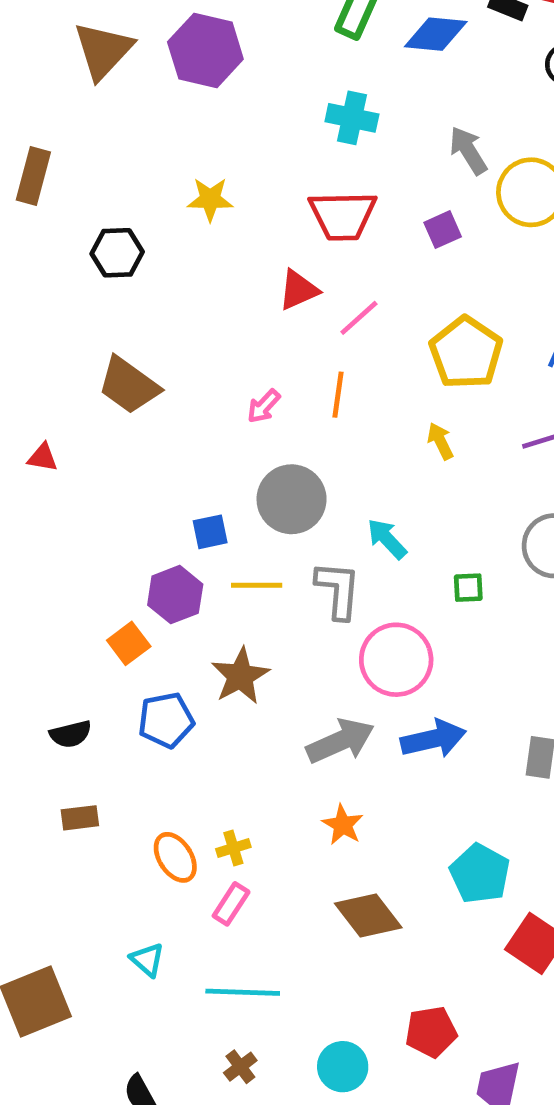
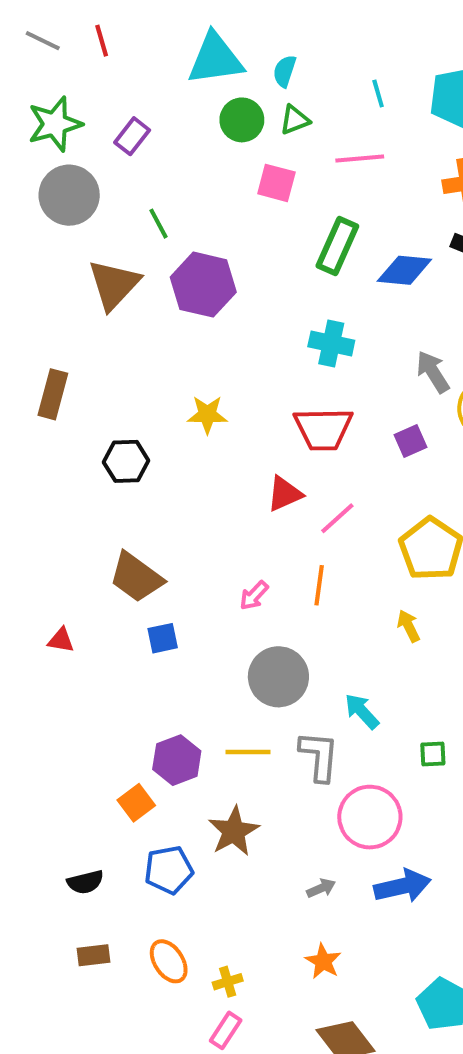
blue square: (210, 532) -> (163, 638), moved
gray arrow: (340, 741) -> (321, 888), size x0.5
orange ellipse: (175, 857) -> (169, 961), moved

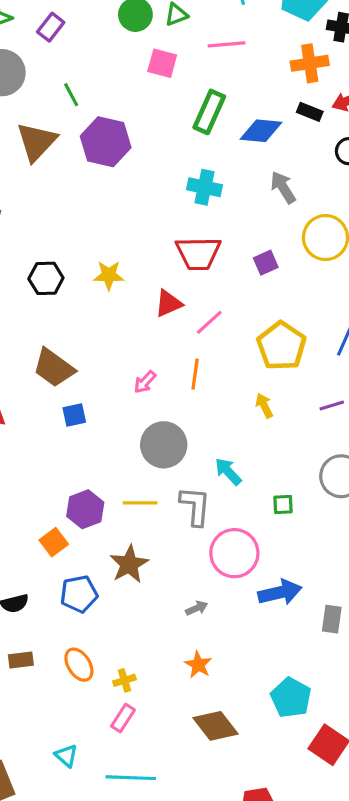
gray arrow: (433, 372) -> (283, 187), moved
yellow star: (207, 415) -> (109, 275), moved
blue arrow: (402, 886) -> (280, 592), moved

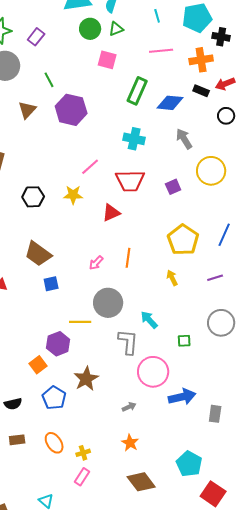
pink line: (227, 44) -> (161, 51), moved
brown triangle: (37, 142) -> (27, 110), size x0.7
pink line: (209, 322) -> (90, 167), moved
yellow line: (140, 503) -> (80, 322), moved
blue pentagon: (79, 594) -> (54, 398), turned -30

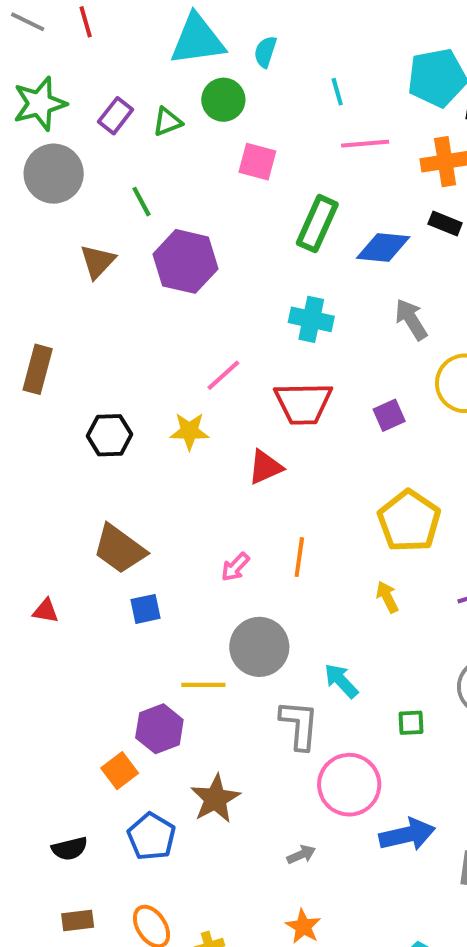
cyan line: (157, 16) -> (337, 92), moved
green triangle: (116, 29) -> (167, 122), moved

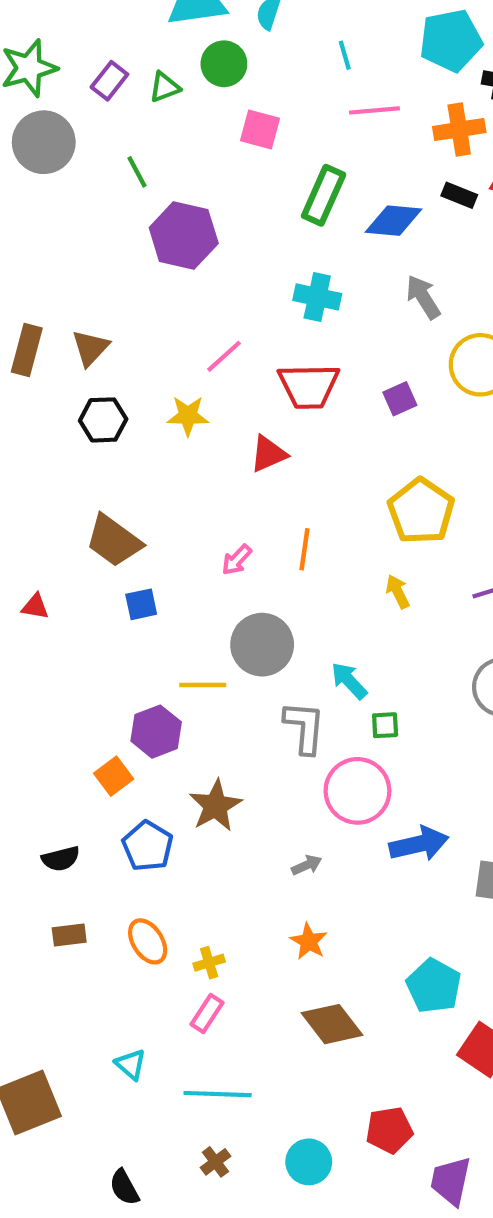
brown triangle: (98, 261) -> (90, 348), moved
green square: (411, 723) -> (385, 725), moved

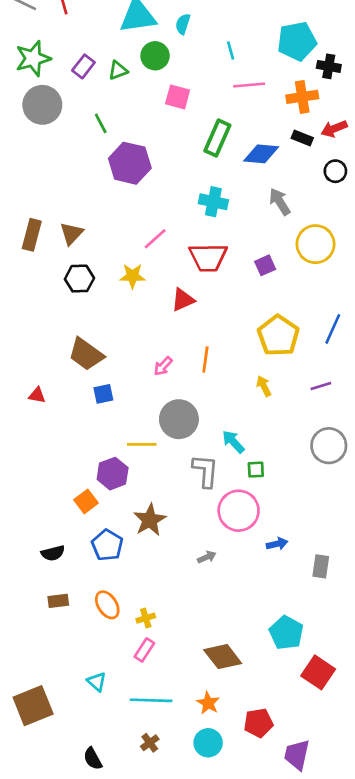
blue arrow: (419, 844) -> (277, 544), size x0.6
orange star: (309, 941) -> (208, 703), moved

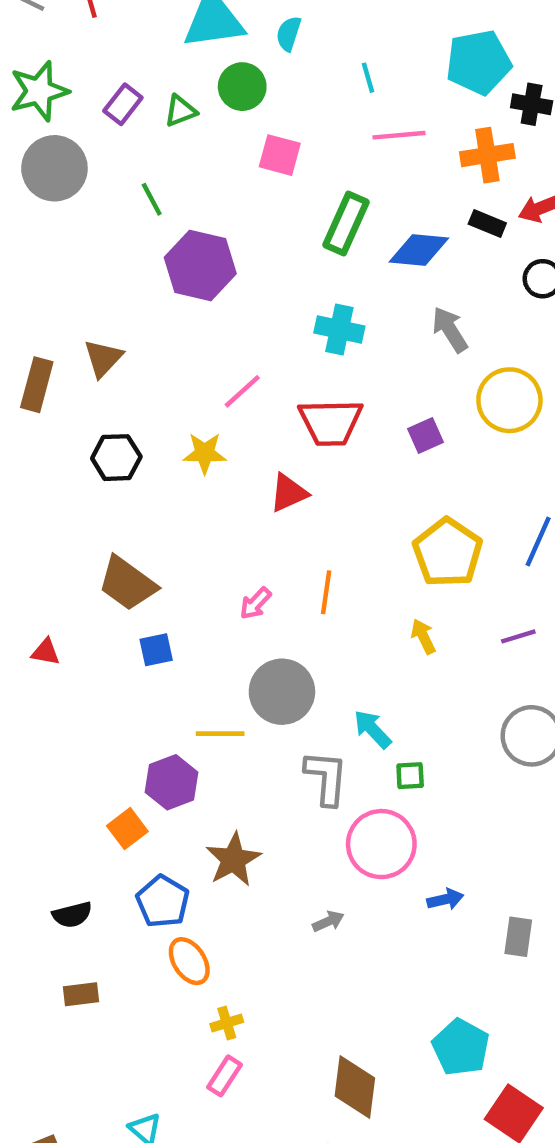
brown triangle: (71, 233) -> (103, 358), moved
orange ellipse: (107, 605) -> (189, 961), moved
brown diamond: (223, 657) -> (355, 1087), turned 45

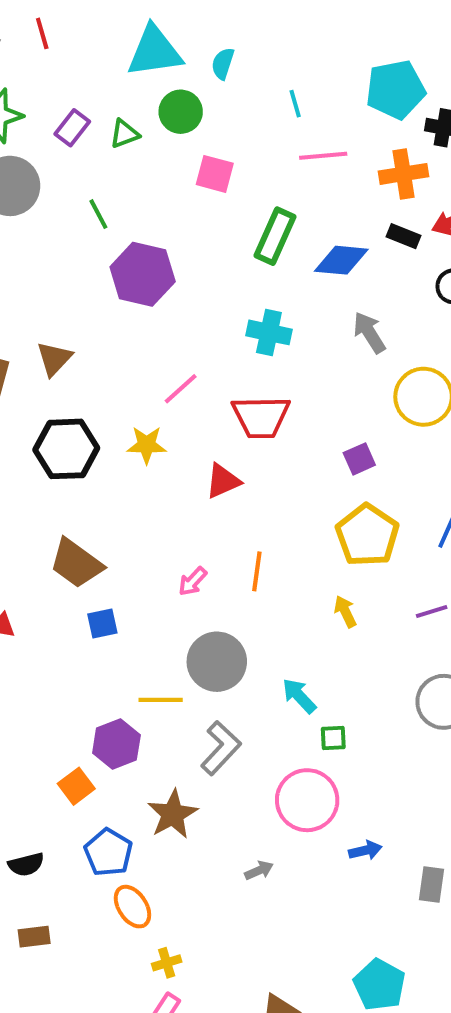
purple square: (426, 436) -> (359, 459), moved
black hexagon: (116, 458) -> (66, 449), size x1.4
gray L-shape: (326, 778) -> (221, 748), moved, turned 38

